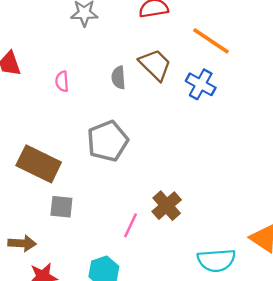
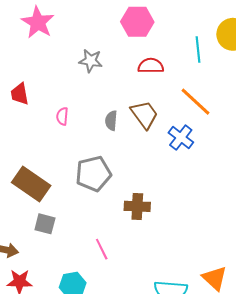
brown cross: (167, 206) -> (137, 206), moved, turned 35
pink line: (130, 225) -> (102, 249), turned -60

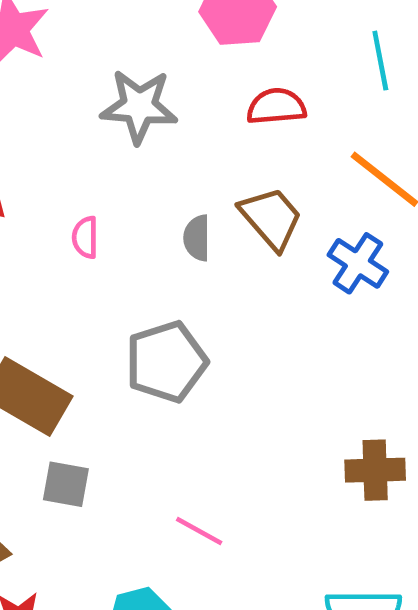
gray star: (91, 61) -> (139, 106), size x1.4
brown cross: (137, 206) -> (375, 470), moved
pink line: (102, 249) -> (199, 531), turned -30

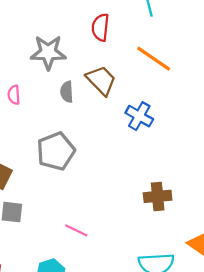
gray star: (139, 106) -> (48, 52), moved
red semicircle: (276, 106) -> (100, 27), turned -76
blue cross: (358, 263) -> (139, 116), moved

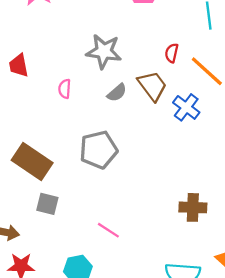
red semicircle: (100, 27) -> (172, 53), moved, size x0.7
gray semicircle: (67, 92) -> (117, 93), turned -135
blue cross: (139, 116) -> (186, 107), moved

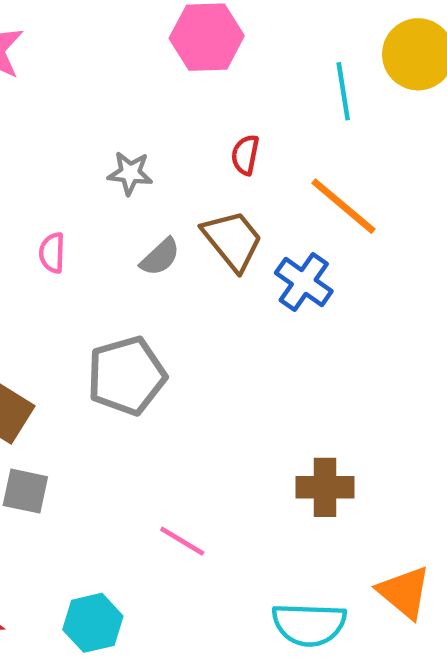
gray star: (104, 51) -> (130, 173), size x0.6
red semicircle: (172, 53) -> (245, 155), moved
pink line: (108, 230) -> (182, 541), moved

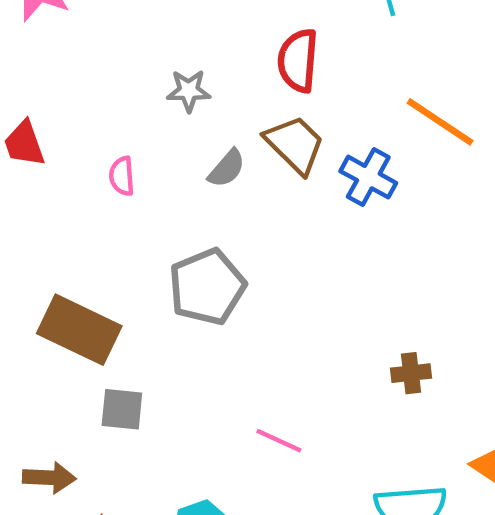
red semicircle: (245, 155) -> (298, 61), size x1.6
orange line: (343, 206) -> (440, 122), moved
brown cross: (325, 487) -> (411, 373), size x0.7

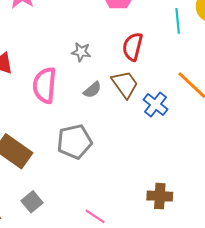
pink semicircle: (122, 176) -> (45, 85), size x2.0
brown cross: (411, 373) -> (160, 196), size x1.4
gray square: (122, 409) -> (32, 202), moved, turned 35

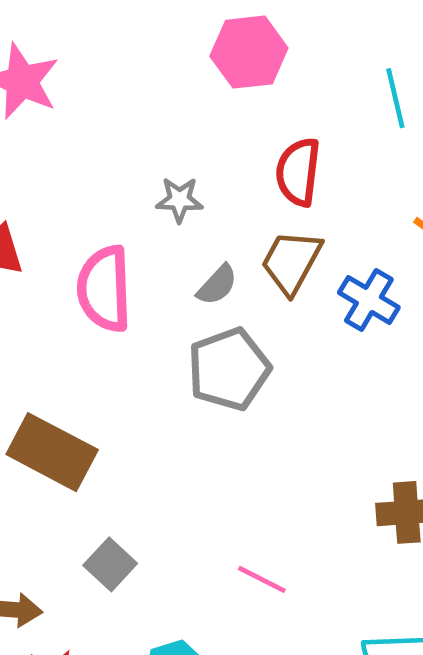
brown trapezoid: (125, 84) -> (291, 262), turned -108
gray pentagon: (75, 142) -> (229, 369), moved

